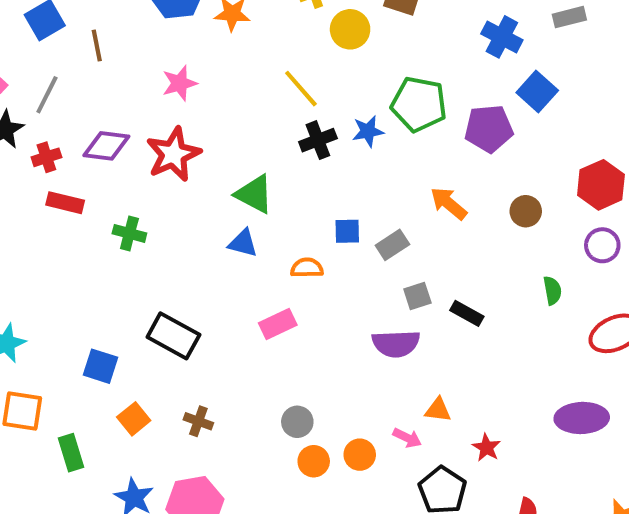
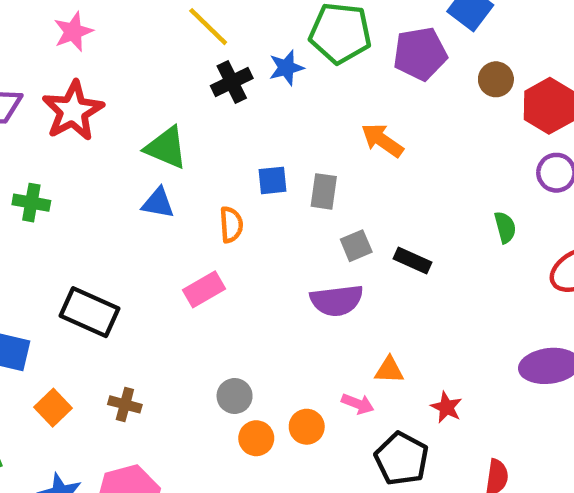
brown circle: (526, 211) -> (496, 79), moved
gray rectangle: (392, 245) -> (324, 191), turned -44
orange semicircle: (307, 268) -> (231, 225), turned 92

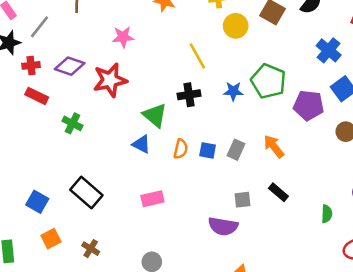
black cross: (232, 82) -> (189, 95), moved
gray rectangle: (324, 191) -> (236, 150), moved
orange semicircle: (231, 225) -> (181, 149), moved
black rectangle: (413, 260) -> (278, 192), moved

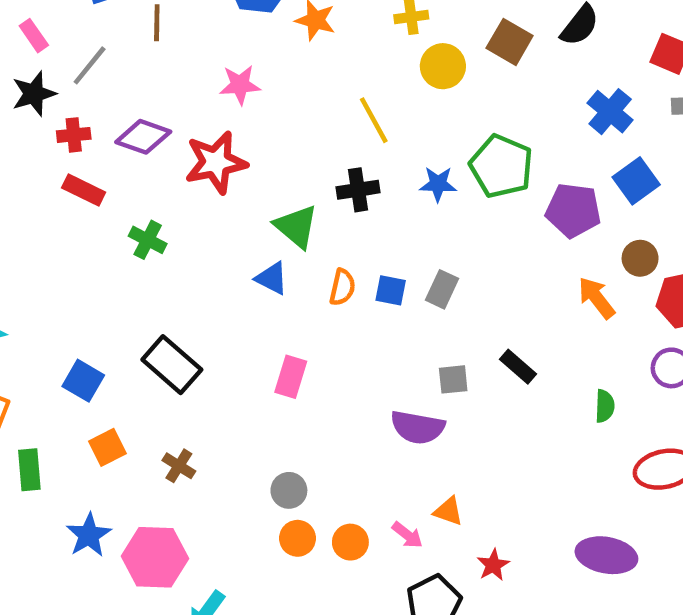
orange arrow: (274, 146) -> (597, 298), moved
pink rectangle: (152, 199) -> (291, 377), turned -60

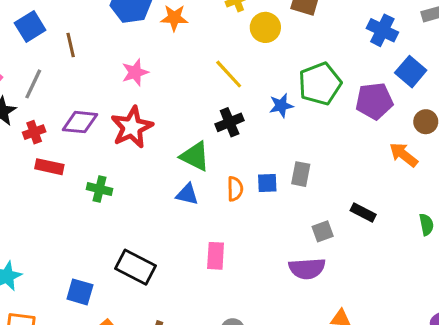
green pentagon: (501, 166) -> (320, 84), turned -30

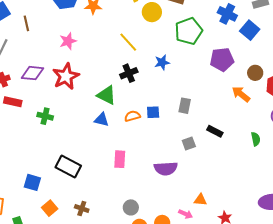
blue square: (411, 72) -> (250, 30), moved
green pentagon: (320, 84) -> (189, 31), moved
gray rectangle: (301, 174) -> (185, 106), moved
orange semicircle: (235, 189) -> (132, 116), turned -105
purple semicircle: (307, 269) -> (166, 168), moved

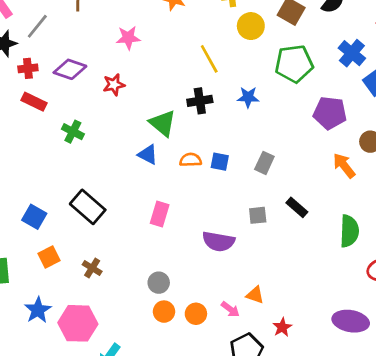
red star: (66, 76) -> (114, 85), size x0.6
green semicircle: (256, 139) -> (349, 231), size x1.6

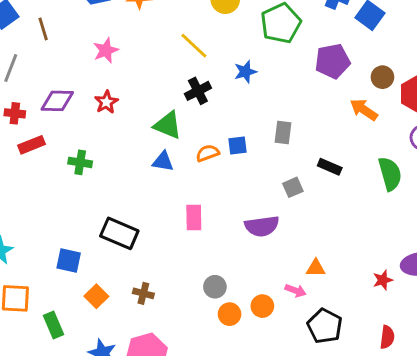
red cross: (28, 68) -> (15, 113), turned 30
red rectangle: (34, 102) -> (32, 145), turned -30
red star: (282, 327) -> (383, 280), moved, turned 30

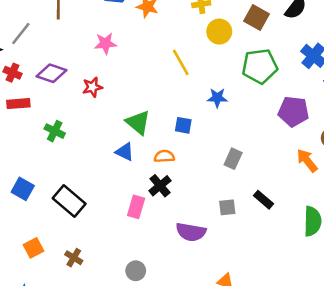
black cross: (198, 91) -> (160, 186), moved, turned -30
blue square: (238, 145) -> (183, 125), moved
blue square: (69, 261) -> (23, 189), moved

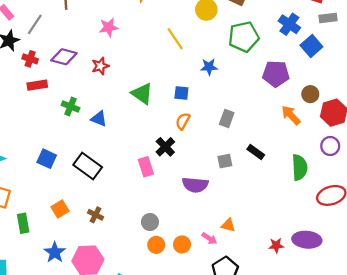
blue triangle: (125, 152) -> (99, 119), moved
orange semicircle: (164, 156) -> (183, 121), moved, turned -54
pink rectangle: (136, 207) -> (146, 167), turned -30

